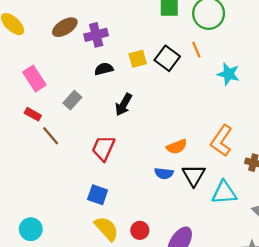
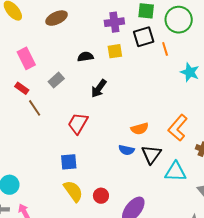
purple cross: (96, 35) -> (114, 22), moved
black square: (167, 58) -> (144, 37), moved, turned 30
blue square: (98, 195) -> (69, 162), turned -30

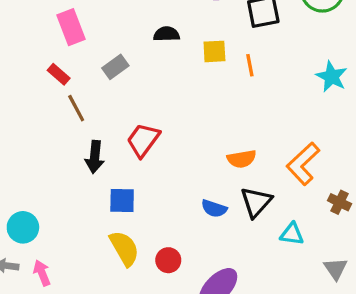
orange line: (165, 49) -> (250, 65), moved
yellow square: (115, 51) -> (214, 51), moved
black arrow: (99, 88) -> (95, 157), moved, turned -36
blue semicircle: (126, 150) -> (214, 209), moved
cyan triangle: (175, 172) -> (292, 234), size x0.7

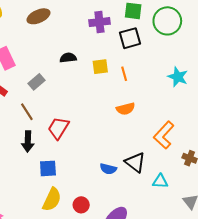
brown line: (76, 108) -> (27, 112), moved
orange semicircle: (242, 159) -> (126, 109), moved
black triangle: (256, 202) -> (135, 162), turned -30
yellow semicircle: (124, 248) -> (52, 199), turned 60

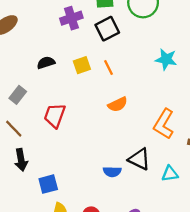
red trapezoid: (58, 128) -> (55, 116), moved

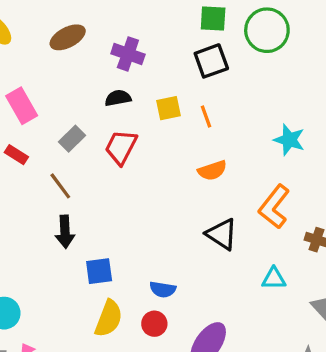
purple cross: (71, 18) -> (128, 54), moved, turned 30
cyan star: (166, 59) -> (289, 140), moved
red trapezoid: (55, 116) -> (121, 147), moved
black triangle: (139, 159) -> (222, 234), moved
blue semicircle: (112, 172) -> (163, 289), moved

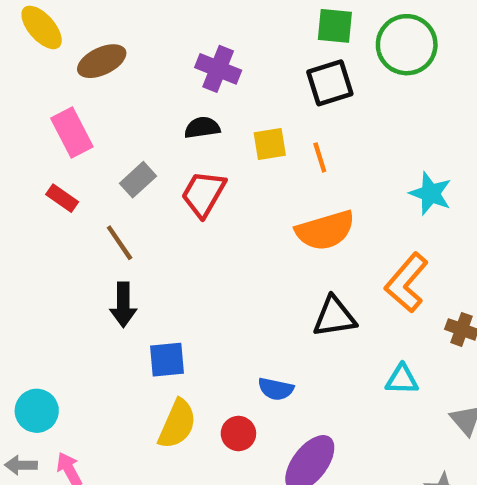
brown ellipse: (68, 37) -> (102, 61), moved
orange semicircle: (212, 170) -> (325, 230), size x1.5
black triangle: (222, 234) -> (334, 317), turned -44
blue semicircle: (163, 289) -> (276, 389), moved

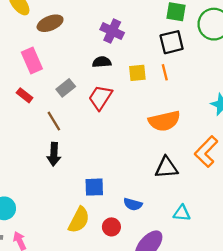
orange line: (320, 157) -> (165, 72), moved
blue square: (167, 360) -> (94, 187), moved
cyan triangle: (402, 379) -> (182, 213), moved

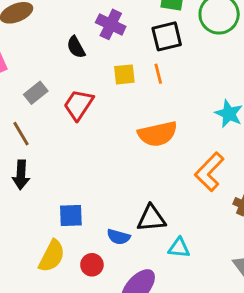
purple cross: (112, 31) -> (111, 24), moved
black semicircle: (102, 62) -> (76, 47), moved, turned -114
black triangle: (166, 167) -> (151, 218), moved

